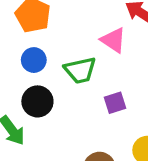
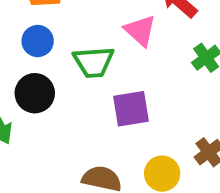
purple square: (115, 103) -> (131, 109), size x1.4

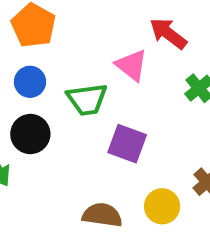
purple square: (131, 109) -> (127, 144), turned 33

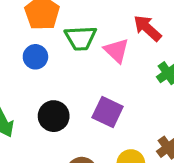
green trapezoid: (87, 99) -> (81, 38), moved
black circle: (30, 134) -> (54, 116), moved

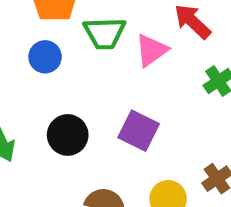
pink triangle: (116, 51) -> (151, 50), turned 40

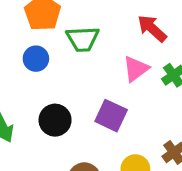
pink triangle: (151, 50) -> (136, 69), moved

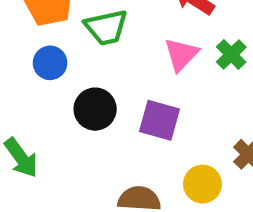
black circle: (55, 120) -> (95, 109), moved

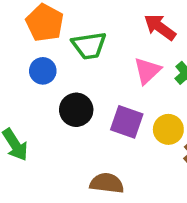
yellow circle: (202, 184) -> (168, 129), moved

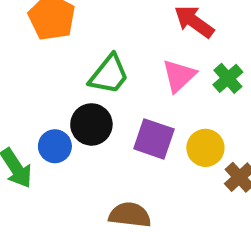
green trapezoid: (89, 46) -> (109, 74), moved, turned -42
blue circle: (43, 71) -> (55, 146), moved

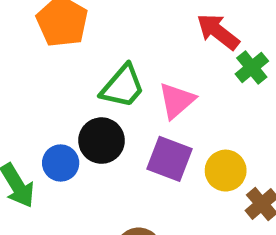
pink triangle: (179, 76) -> (177, 101), moved
green cross: (228, 78) -> (252, 67), moved

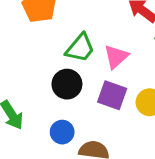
blue circle: (61, 163) -> (62, 132), moved

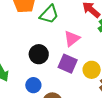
green trapezoid: (80, 48) -> (49, 14), moved

